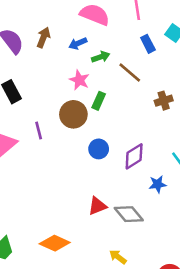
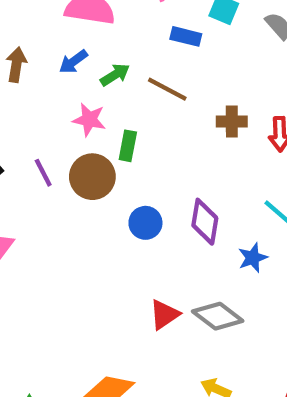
blue rectangle: (148, 44) -> (186, 36), turned -36
brown cross: (164, 101) -> (232, 121), turned 30
purple line: (39, 130) -> (43, 173), moved
purple diamond: (134, 156) -> (205, 222), turned -36

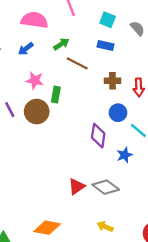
blue rectangle: (186, 36) -> (105, 45), moved
green arrow: (115, 75) -> (61, 44), moved
blue circle: (145, 223) -> (118, 113), moved

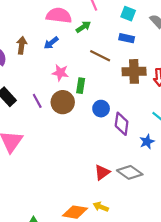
green arrow: (61, 44) -> (83, 27), moved
brown cross: (112, 81) -> (134, 71), size x1.5
blue circle: (118, 113) -> (101, 109), moved
yellow arrow: (105, 227) -> (101, 207), moved

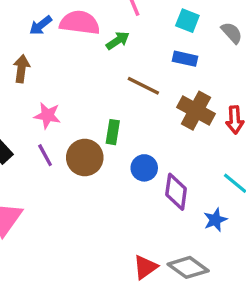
blue arrow: (51, 43) -> (41, 25), moved
brown cross: (134, 71) -> (196, 111), turned 30
pink star: (60, 73) -> (47, 115), moved

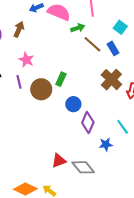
blue rectangle: (185, 59) -> (113, 48), turned 32
brown line: (143, 86) -> (92, 44), moved

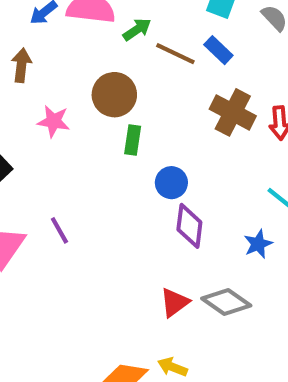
purple line: (19, 82) -> (59, 230), moved
brown circle: (41, 89) -> (114, 95), moved
purple diamond: (88, 123) -> (189, 226), moved

